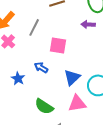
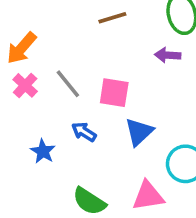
gray line: (34, 27) -> (68, 84), moved, turned -66
blue triangle: (72, 77) -> (139, 132), moved

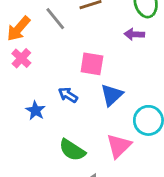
gray line: (68, 84) -> (55, 19), moved
pink triangle: (148, 196) -> (119, 146), turned -36

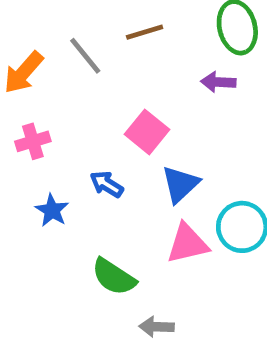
pink cross: (21, 58) -> (33, 141), moved, turned 30
pink square: (92, 64) -> (147, 132), turned 30
pink triangle: (119, 146) -> (187, 244), moved, turned 32

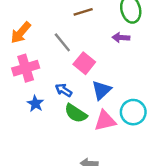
gray line: (85, 56) -> (62, 42), moved
pink cross: (33, 141) -> (26, 68), size x1.5
green semicircle: (114, 277) -> (76, 113), moved

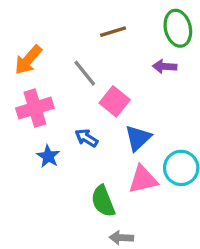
green semicircle: (76, 113) -> (103, 201), moved, turned 35

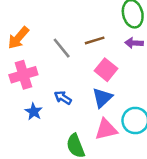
brown line: (113, 32) -> (95, 40), moved
purple arrow: (165, 66) -> (134, 43), moved
pink square: (115, 101) -> (106, 70), moved

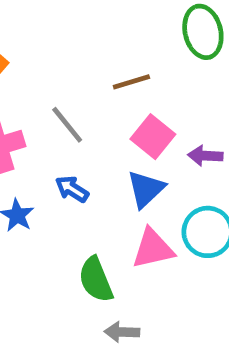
purple arrow: (134, 43) -> (205, 156), moved
gray line: (62, 48) -> (67, 125), moved

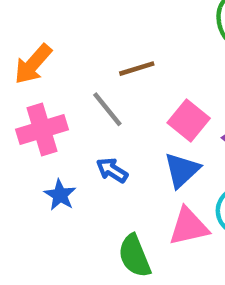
brown line: (131, 82) -> (137, 69), moved

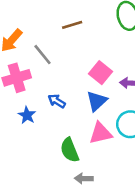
brown line: (137, 69) -> (72, 25), moved
gray line: (107, 109) -> (42, 55), moved

